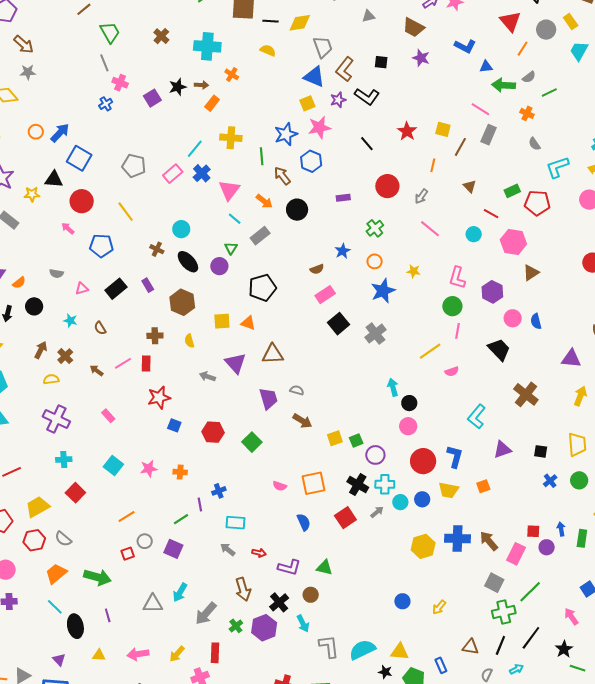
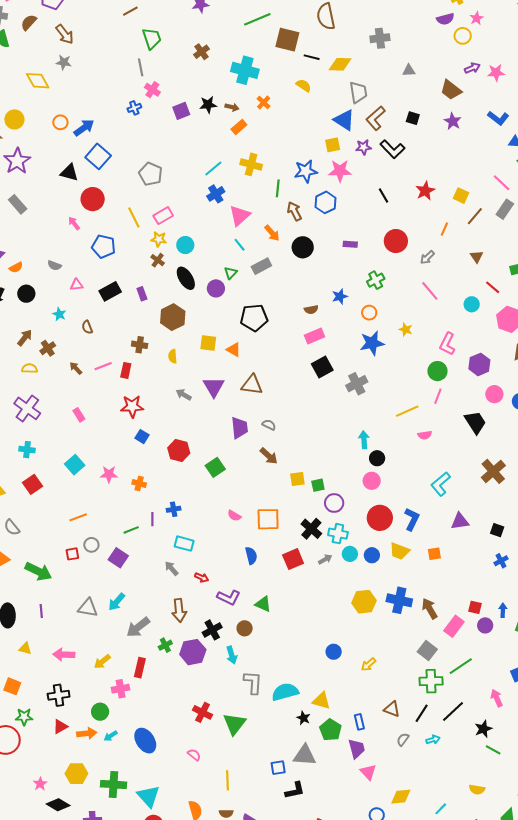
pink rectangle: (173, 174) -> (163, 216), moved
yellow star: (32, 194) -> (159, 239), moved

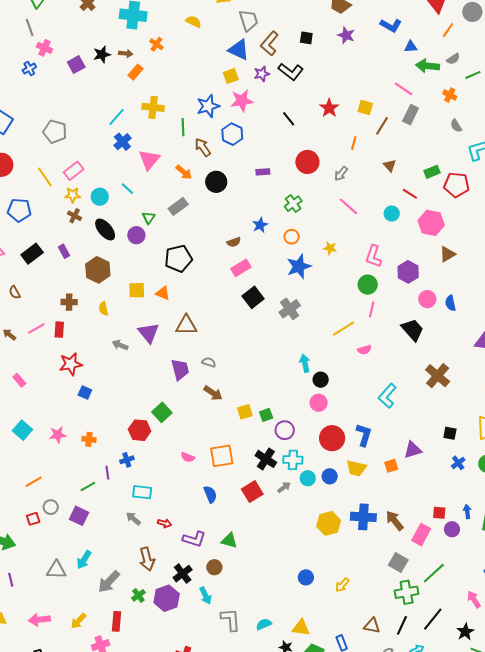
cyan line: (240, 245) -> (127, 189), moved
red hexagon: (179, 450) -> (140, 430), moved
purple triangle: (460, 521) -> (413, 450), moved
cyan semicircle: (285, 692) -> (264, 624), size x0.6

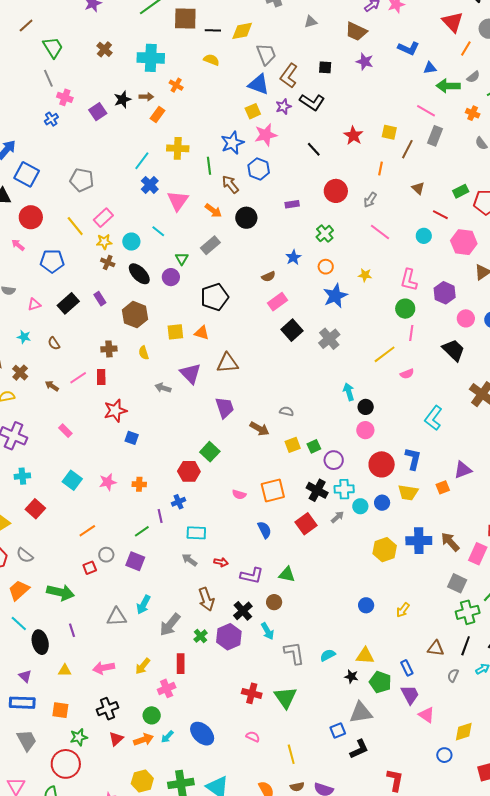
gray semicircle: (209, 362) -> (287, 411), moved

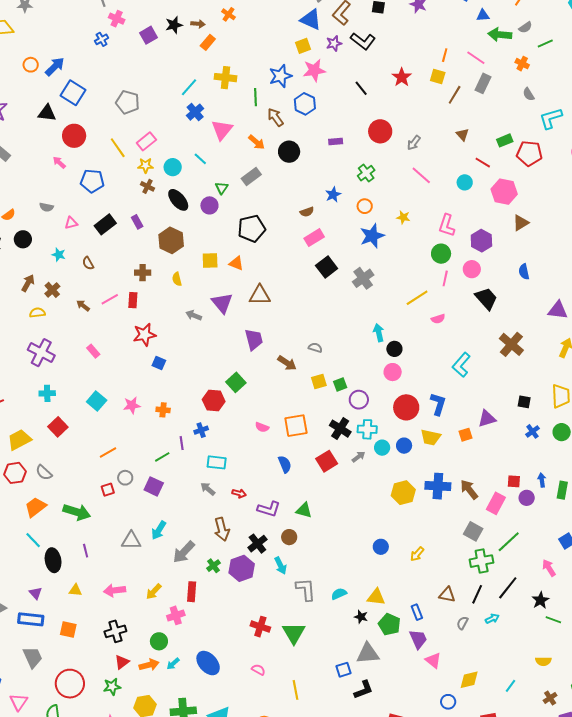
orange line: (380, 168) -> (445, 55), moved
pink circle: (466, 318) -> (472, 269), moved
green star: (79, 737) -> (112, 687), moved

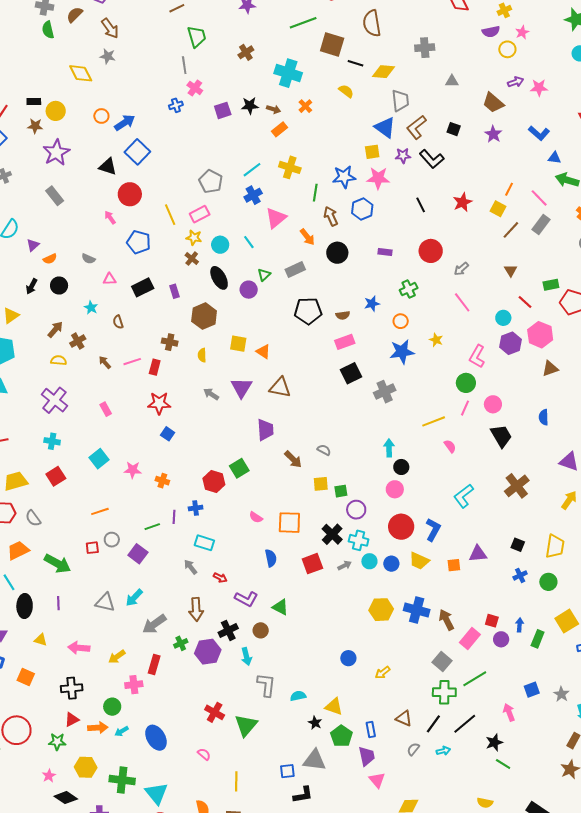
gray pentagon: (128, 102) -> (211, 181), moved
black pentagon: (252, 228) -> (308, 311), moved
purple hexagon: (481, 241) -> (510, 343), moved
pink semicircle: (438, 319) -> (450, 446), turned -120

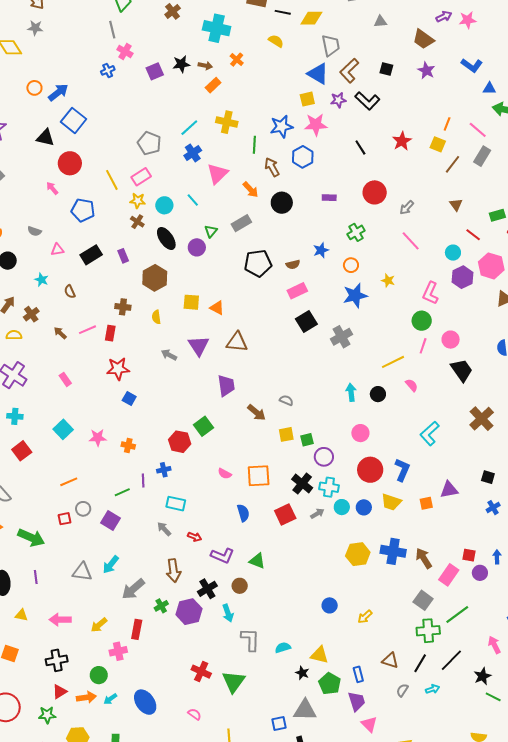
black circle: (401, 467) -> (378, 394), moved

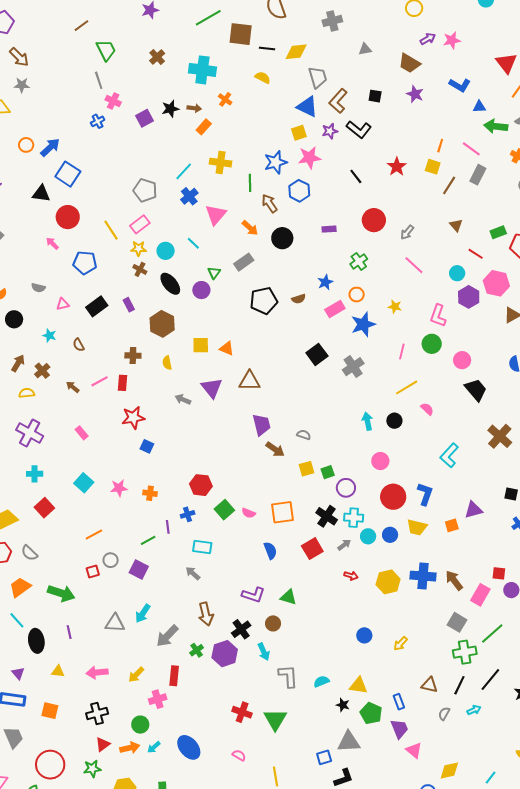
pink rectangle: (297, 291) -> (335, 309), moved
pink line: (423, 346) -> (402, 351), moved
purple trapezoid: (226, 386) -> (261, 425), moved
green square: (204, 426) -> (224, 510), moved
red arrow: (195, 537) -> (351, 576), moved

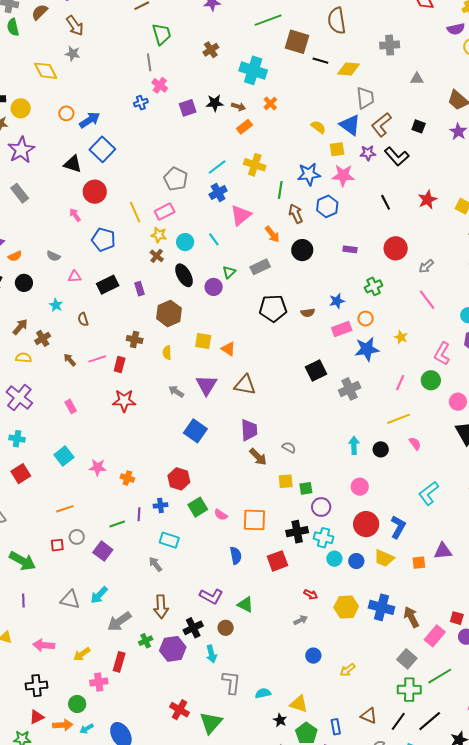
yellow semicircle: (263, 78) -> (318, 127), moved
blue square: (147, 446) -> (195, 431), moved, size x1.6
black cross: (327, 516) -> (297, 532), turned 35
gray arrow: (344, 545) -> (301, 620), moved

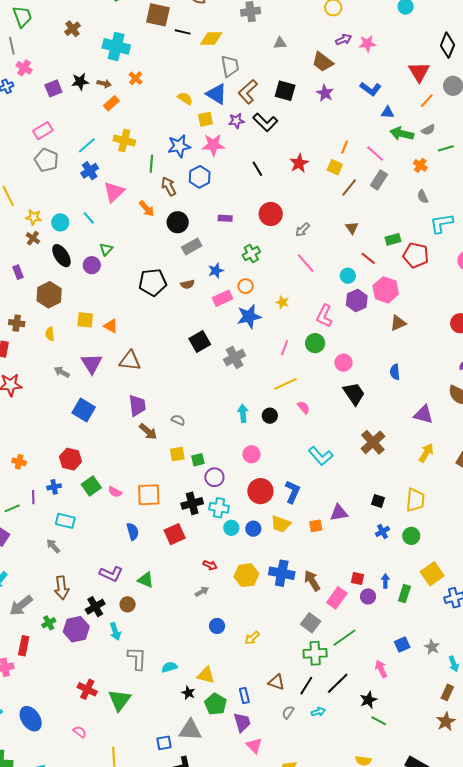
black square: (419, 126) -> (285, 91), size x1.5
pink rectangle: (165, 212) -> (43, 131), moved
gray rectangle: (260, 267) -> (192, 246), moved
cyan L-shape: (429, 493) -> (321, 456), turned -90

